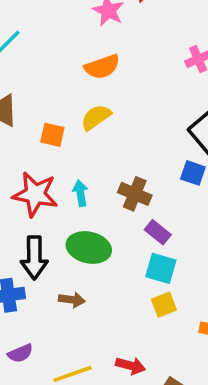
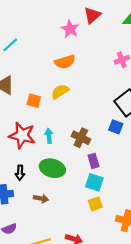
purple rectangle: (158, 232) -> (93, 161), turned 32
black arrow: (34, 258) -> (20, 173), size x0.6

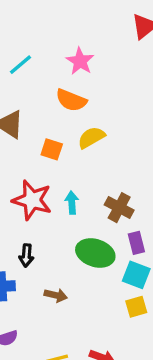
pink star: (70, 29) -> (80, 61), moved
orange semicircle: (65, 62) -> (71, 100), moved, turned 36
green ellipse: (52, 168) -> (95, 253), moved

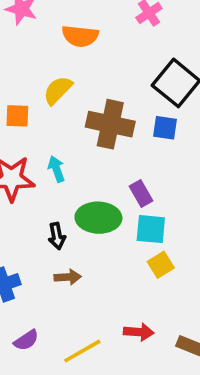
orange semicircle: (71, 100) -> (80, 36), moved
brown cross: (119, 208) -> (110, 124), moved, size x1.4
black arrow: (26, 255) -> (57, 236), moved

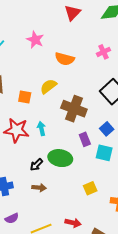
blue square: (165, 128) -> (107, 129), moved, turned 32
purple rectangle: (141, 193) -> (85, 139), moved
cyan square: (151, 229) -> (104, 153), moved
black arrow: (57, 236) -> (36, 165), turned 48

